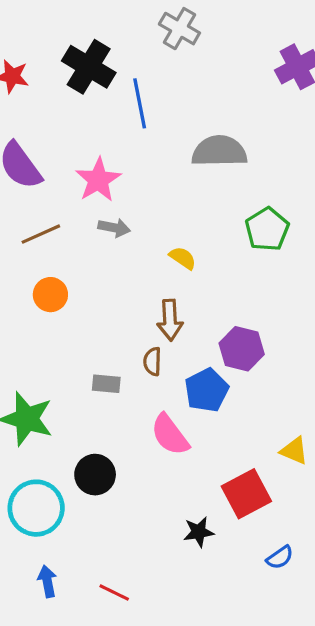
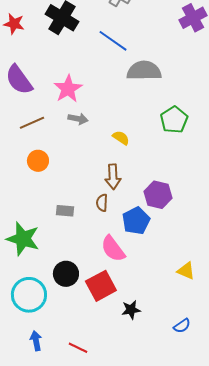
blue line: (140, 103) -> (113, 41), moved, turned -44
gray rectangle: (106, 384) -> (65, 211), moved
yellow triangle: (294, 451) -> (186, 271), moved
red square: (246, 494) -> (101, 286), moved

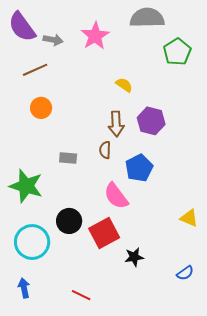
pink star: (68, 89) -> (95, 36), moved
gray arrow: (78, 119) -> (53, 40), moved
green pentagon: (174, 120) -> (177, 52), moved
purple hexagon: (158, 195) -> (151, 121), moved
blue arrow: (36, 341) -> (24, 288), moved

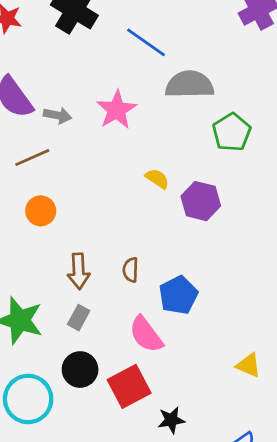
purple hexagon: (151, 121) -> (201, 201), moved
brown arrow: (116, 124) -> (79, 271), moved
gray rectangle: (68, 158) -> (79, 318), moved, turned -66

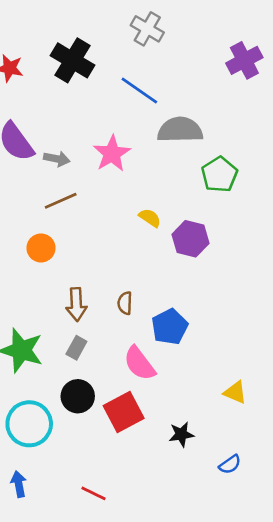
brown line: (32, 158) -> (61, 201), moved
black star: (171, 420) -> (181, 434), moved

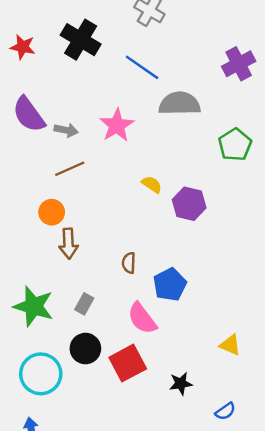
purple cross: (244, 60) -> (239, 64), moved
green pentagon: (219, 175) -> (235, 145), moved
brown arrow: (76, 304) -> (69, 244), moved

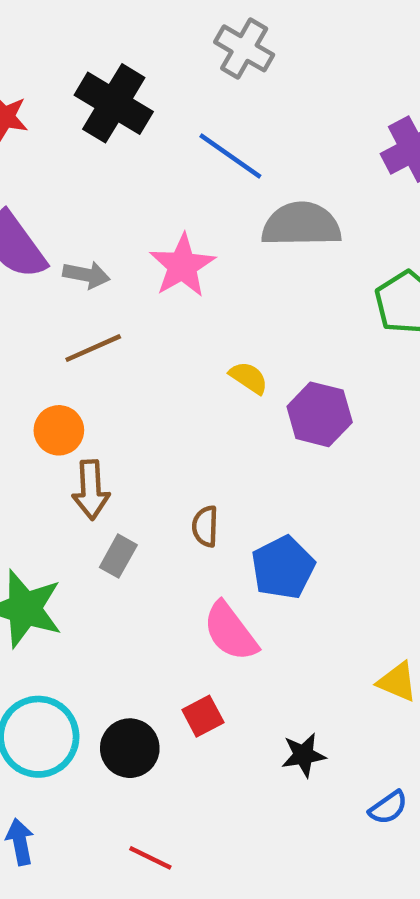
gray rectangle: (84, 304) -> (118, 556), moved
black circle: (85, 349) -> (130, 748), moved
red square: (128, 363) -> (203, 716), size x0.6

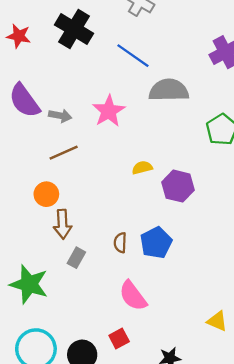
yellow semicircle: (249, 378) -> (142, 168), turned -48
blue pentagon: (283, 568) -> (156, 243), moved

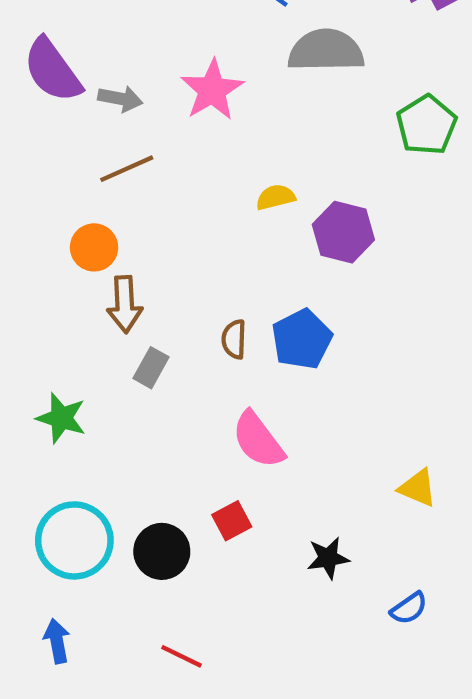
green star: (29, 284) -> (61, 418), size x0.7

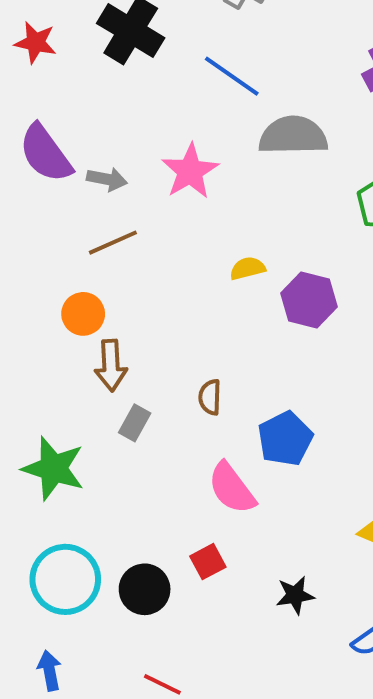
blue pentagon: (302, 339) -> (285, 439), moved
green star: (61, 418) -> (53, 468), size x1.4

